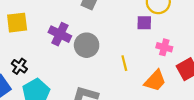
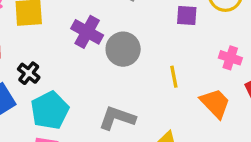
purple square: (144, 23) -> (187, 16), moved
orange trapezoid: (155, 81) -> (215, 103), turned -90

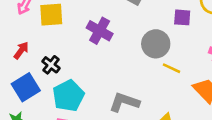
gray circle: (123, 49) -> (156, 44), moved
yellow line: (174, 77) -> (171, 68), turned -54

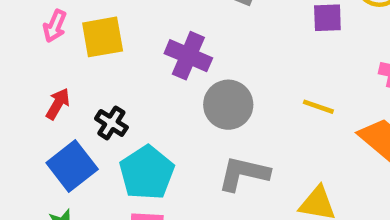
gray circle: (156, 44) -> (228, 105), moved

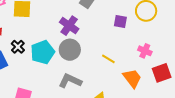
purple cross: (188, 56) -> (69, 26), moved
cyan pentagon: (147, 173) -> (43, 52), moved

